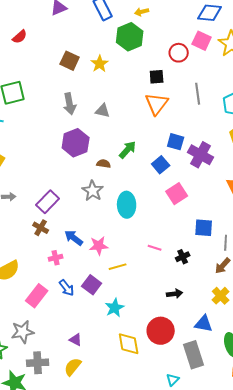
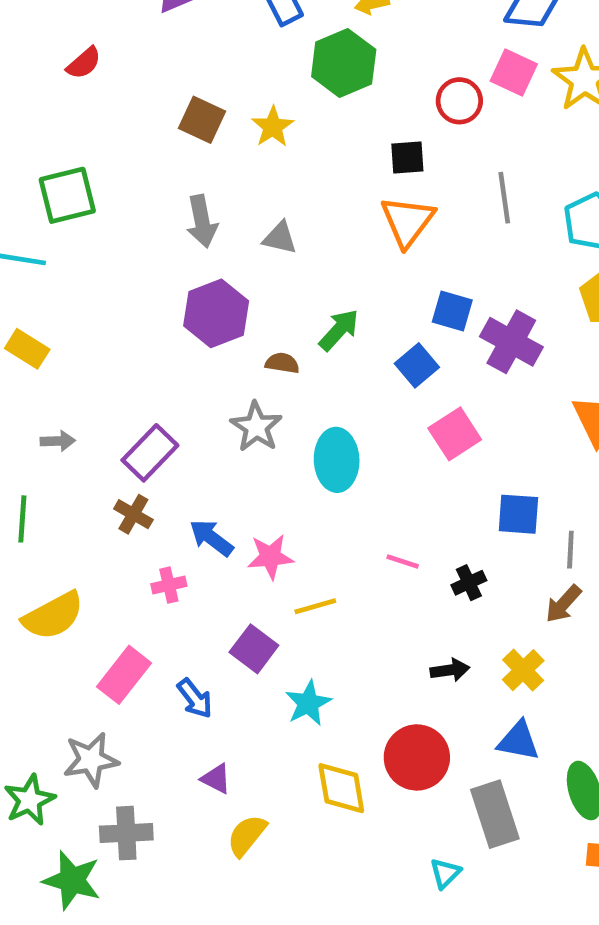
blue arrow: (67, 288) -> (195, 698), moved
yellow cross: (221, 296) -> (523, 670), moved
yellow semicircle: (73, 367) -> (247, 835), moved

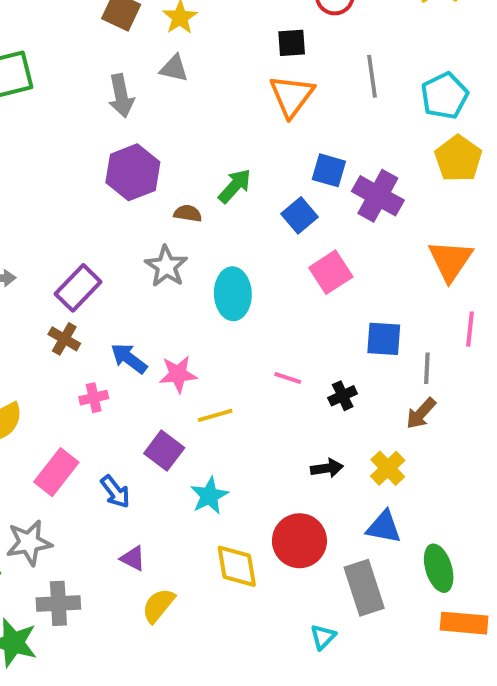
gray triangle: (280, 238) -> (174, 68), moved

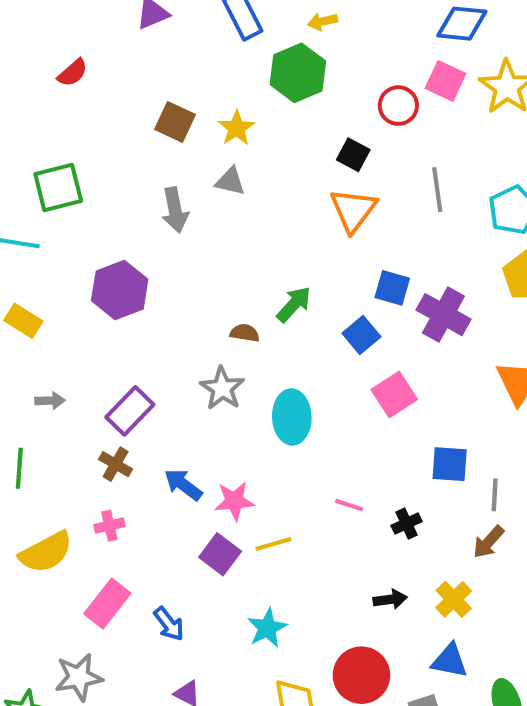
black square: (292, 43) -> (353, 155), turned 32
purple hexagon: (133, 172) -> (120, 290), moved
pink cross: (94, 398) -> (109, 526), moved
purple square: (164, 451) -> (220, 554), moved

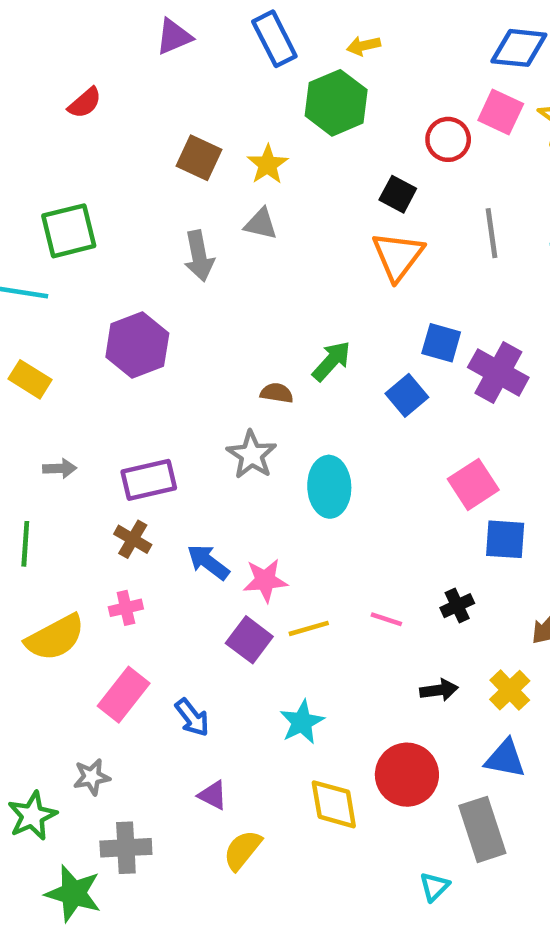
pink square: (394, 394) -> (473, 484), moved
purple rectangle: (130, 411) -> (149, 480), turned 33
pink line: (349, 505) -> (386, 619), moved
gray star: (79, 677) -> (92, 777), size x0.7

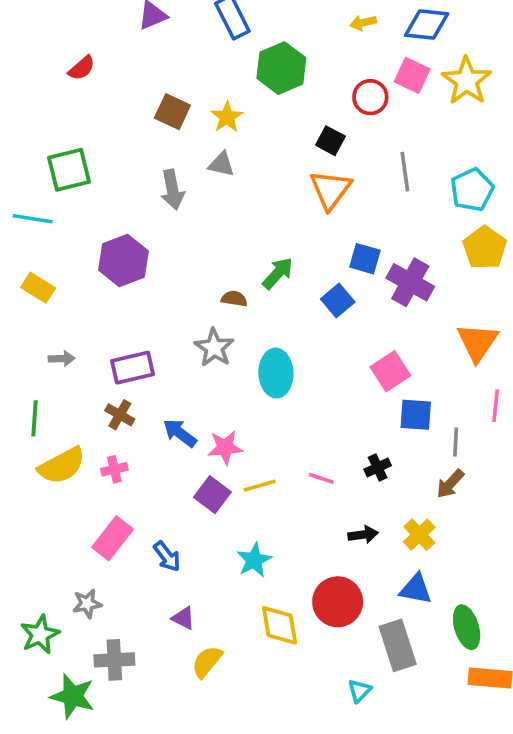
yellow arrow: (364, 46) -> (363, 23), moved
yellow semicircle: (55, 638) -> (62, 466), moved

